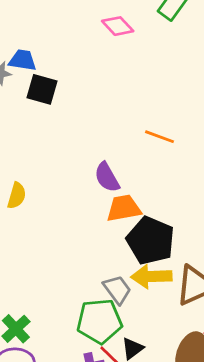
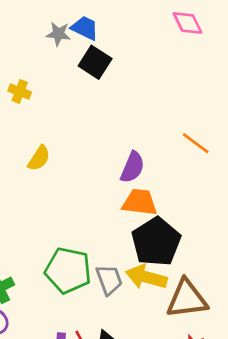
purple semicircle: (107, 177) -> (132, 167), turned -144
green pentagon: (99, 321) -> (68, 270), moved

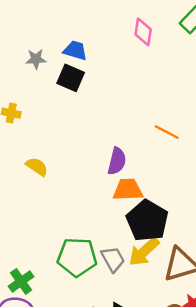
pink diamond: (188, 23) -> (143, 32), turned 44
blue trapezoid: (85, 28) -> (75, 50), moved
yellow semicircle: (39, 158) -> (37, 167), turned -80
yellow arrow: (146, 277) -> (144, 252), turned -48

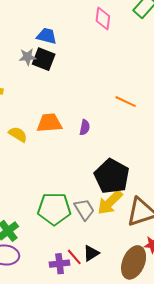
gray star: (36, 59) -> (27, 57), moved
purple semicircle: (117, 161) -> (85, 127), size x0.7
orange trapezoid: (128, 190) -> (49, 123), moved

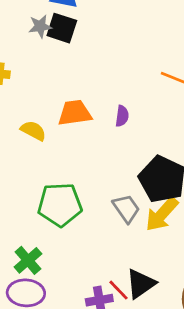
green pentagon: (54, 209) -> (60, 205), moved
gray trapezoid: (84, 210) -> (126, 208), moved
black triangle: (91, 253) -> (141, 284), size x1.4

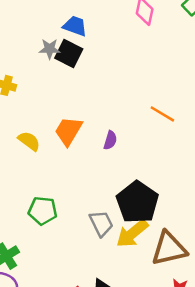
orange trapezoid: (75, 113) -> (68, 131), turned -60
green pentagon: (60, 205) -> (43, 211), size x0.7

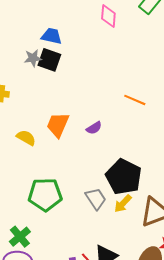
purple semicircle: (110, 140) -> (94, 128), turned 49
green pentagon: (43, 211) -> (45, 195), size x1.4
yellow arrow: (132, 233) -> (123, 204), size x0.7

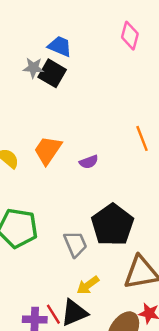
orange line: (135, 100) -> (142, 138), turned 35
yellow arrow: (123, 204) -> (88, 285), moved

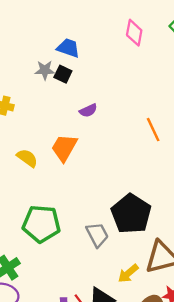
black square: (52, 73) -> (63, 74), size x0.7
purple semicircle: (89, 162) -> (88, 110), moved
yellow arrow: (88, 285) -> (128, 273), moved

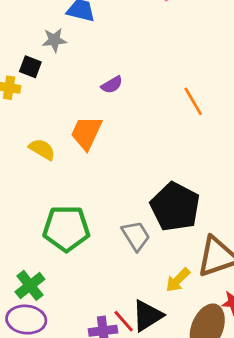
black square: (63, 74) -> (30, 67), moved

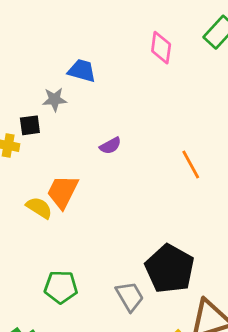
black square: (30, 67) -> (30, 125), turned -30
orange trapezoid: (86, 133) -> (63, 192), moved
green pentagon: (66, 228) -> (61, 287), size x0.7

